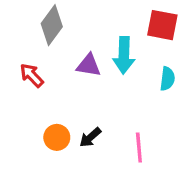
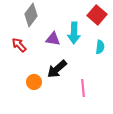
red square: (162, 25) -> (97, 15), turned 30
black arrow: (90, 137) -> (57, 69), moved, size x1.5

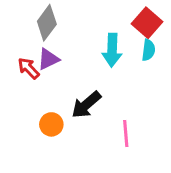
purple triangle: (53, 39) -> (48, 59), moved, turned -35
cyan semicircle: (100, 47) -> (148, 50), moved

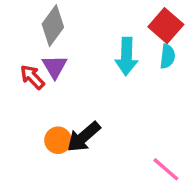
purple triangle: (48, 59) -> (55, 67), turned -35
black arrow: (86, 105) -> (84, 137), moved
pink line: (126, 133) -> (166, 169), moved, turned -44

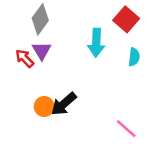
cyan semicircle: (168, 56) -> (134, 57), moved

